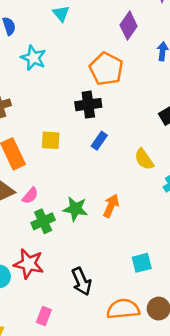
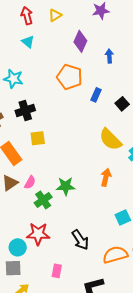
black cross: (88, 105) -> (25, 110), moved
blue rectangle: (99, 141) -> (96, 95), moved
yellow semicircle: (144, 159) -> (110, 139), size x1.4
orange arrow: (111, 206) -> (106, 177), moved

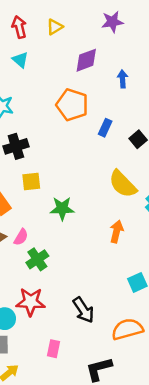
purple diamond: (80, 41) -> (86, 60), turned 45
green star: (66, 186) -> (62, 208), moved

